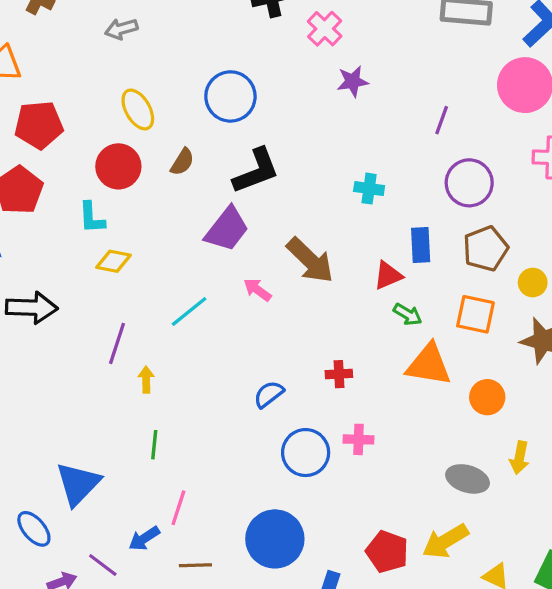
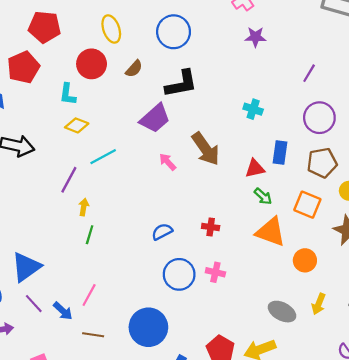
cyan line: (189, 311) -> (103, 157), moved
green line: (154, 445) -> (90, 235), moved
blue arrow: (144, 538) -> (63, 311), turned -115
purple line: (103, 565) -> (34, 304), moved

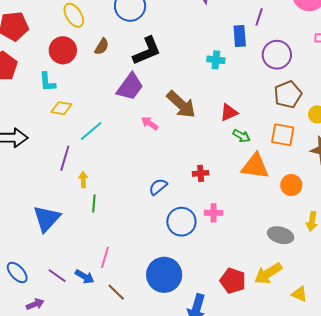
blue rectangle: (280, 152) -> (240, 36), moved
blue triangle: (26, 267) -> (47, 219), moved
brown line: (93, 335) -> (116, 292), turned 48

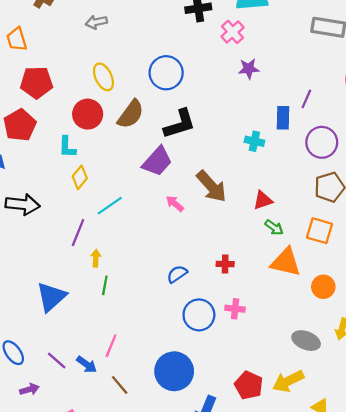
brown semicircle: (102, 47) -> (131, 114), size x1.6
yellow diamond: (61, 108) -> (80, 177), turned -65

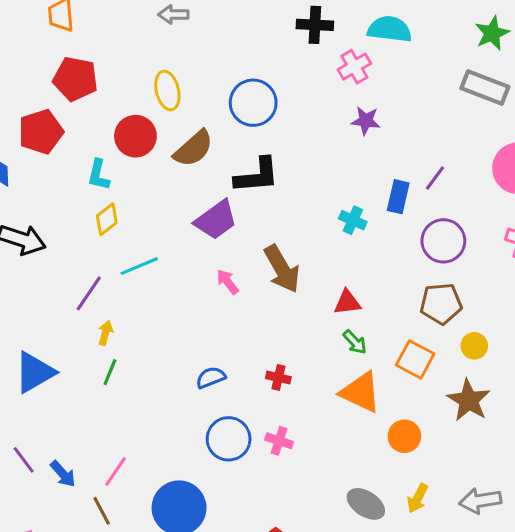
pink line: (111, 346) -> (116, 472), moved

